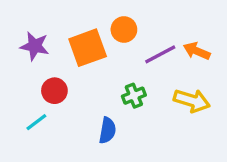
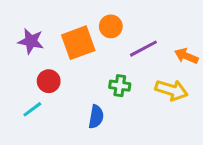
orange arrow: (197, 51) -> (186, 56), moved
green cross: (134, 96) -> (120, 86), turned 30

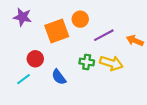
purple star: (31, 41) -> (22, 17), moved
yellow arrow: (172, 90) -> (111, 63), moved
blue semicircle: (96, 117) -> (59, 77), moved, turned 133

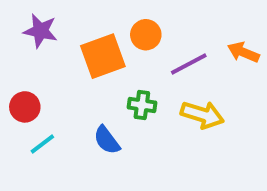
orange arrow: (135, 41) -> (243, 52), moved
red circle: (35, 59) -> (25, 107), moved
green cross: (87, 62) -> (142, 105), moved

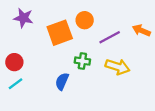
blue semicircle: (107, 140) -> (62, 81), turned 60
cyan line: (42, 144) -> (15, 84), moved

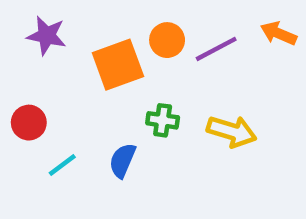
orange arrow: (141, 30) -> (279, 33), moved
purple line: (110, 37) -> (216, 49), moved
cyan line: (15, 84) -> (62, 165), moved

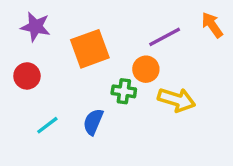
orange arrow: (279, 33) -> (212, 25), turned 32
orange circle: (167, 40) -> (146, 69), moved
red circle: (29, 123) -> (27, 76), moved

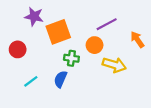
orange arrow: (212, 25) -> (137, 40), moved
purple star: (35, 27) -> (34, 16), moved
green cross: (124, 91) -> (71, 58), moved

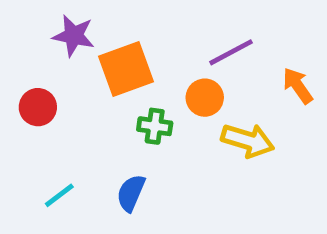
blue semicircle: (60, 79) -> (131, 193), moved
cyan line: (31, 81) -> (59, 195), moved

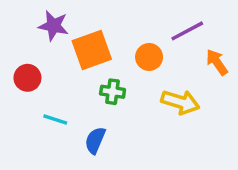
purple line: (231, 52) -> (187, 31), moved
orange circle: (205, 98) -> (149, 57), moved
cyan line: (59, 195) -> (55, 120), moved, turned 55

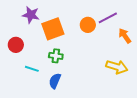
orange circle: (149, 57) -> (88, 25), moved
green cross: (113, 92) -> (56, 56), moved
yellow arrow: (180, 102) -> (117, 67), moved

